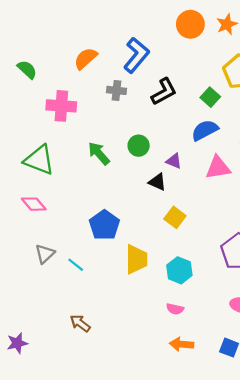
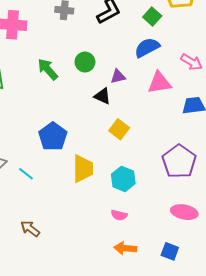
purple triangle: (174, 161) -> (118, 76), turned -35

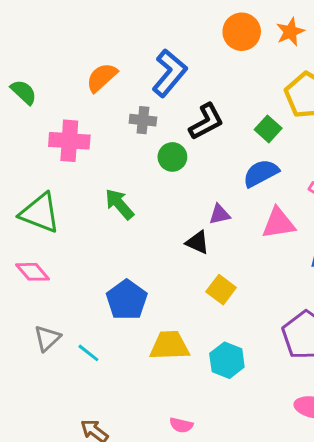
green circle: (85, 62) -> (172, 157), moved
yellow trapezoid: (83, 169) -> (169, 346), turned -92
pink semicircle: (119, 215) -> (181, 425), moved

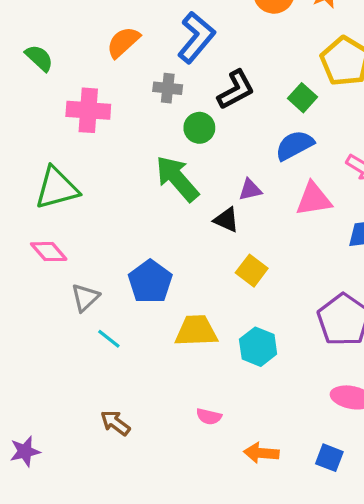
green arrow: (119, 204) -> (177, 179), moved, size x1.4
green triangle: (40, 213) -> (57, 188), turned -36
gray triangle: (47, 338) -> (85, 298), moved

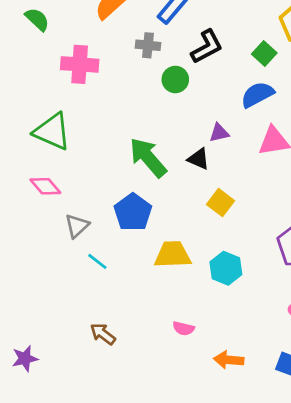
green arrow: (177, 179) -> (148, 157), moved
green triangle: (57, 188) -> (52, 131), turned 39

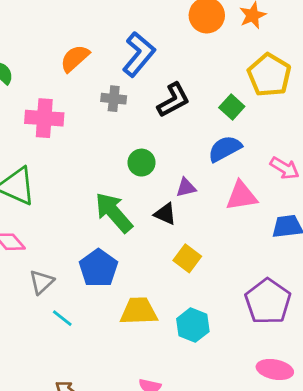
green circle: (175, 79) -> (141, 163), moved

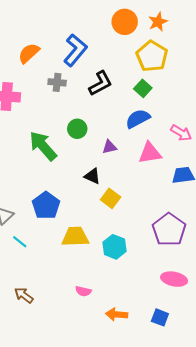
yellow pentagon: (269, 75) -> (152, 56), moved
green arrow: (114, 213) -> (43, 146), moved
black triangle: (165, 214) -> (92, 176), moved

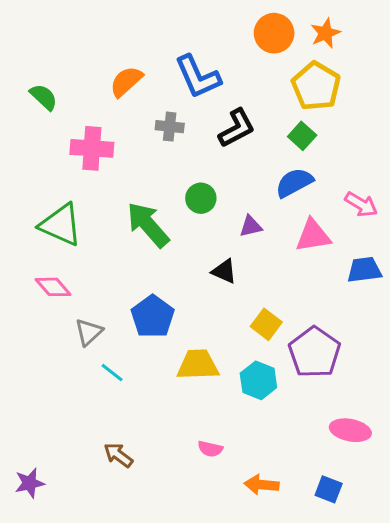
blue L-shape: (75, 50) -> (198, 77), turned 116
yellow square: (111, 198) -> (266, 324), moved
purple pentagon: (169, 230) -> (315, 352), moved

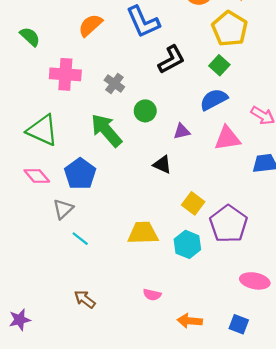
gray cross: (170, 127) -> (114, 84), moved, turned 30
blue pentagon: (153, 317) -> (80, 174), moved

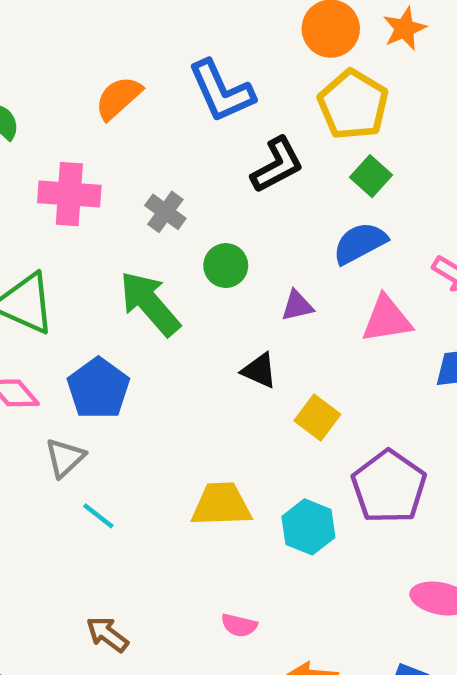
yellow pentagon: (230, 29) -> (353, 105), moved
yellow square: (193, 203) -> (317, 417), moved

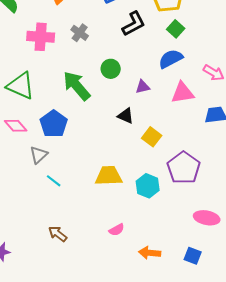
gray cross: (165, 212) -> (80, 33), moved
pink semicircle: (239, 625) -> (117, 230), turned -42

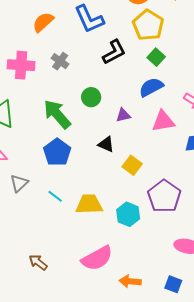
blue pentagon: (54, 124) -> (57, 152), moved
cyan line: (54, 181) -> (55, 196), moved
pink semicircle: (117, 230) -> (97, 258), size x2.0

